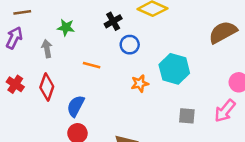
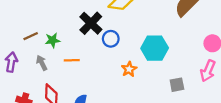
brown line: (22, 12) -> (31, 36), moved
black cross: (113, 21) -> (91, 23), size x1.5
orange line: (92, 65) -> (72, 60), moved

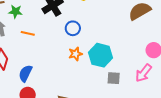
blue circle: (111, 39) -> (73, 28), moved
cyan hexagon: (155, 48) -> (100, 55), moved

